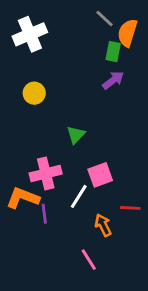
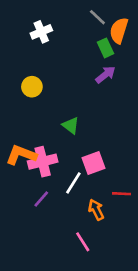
white cross: (30, 34) -> (41, 32), moved, size x0.7
green rectangle: (113, 52) -> (105, 48), turned -36
green triangle: (76, 135) -> (71, 125), turned -36
orange L-shape: (23, 198) -> (21, 155), moved
purple line: (44, 214) -> (41, 199), turned 48

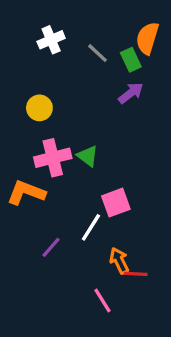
gray line: (97, 17) -> (98, 53), moved
pink cross: (43, 162) -> (53, 158), moved
red line: (122, 194) -> (136, 274), moved

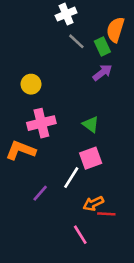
white cross: (51, 40) -> (66, 14), moved
green triangle: (88, 156) -> (91, 124), moved
orange arrow: (119, 261) -> (93, 204), turned -90

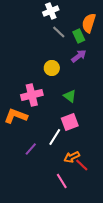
yellow circle: (31, 84) -> (52, 68), moved
red line: (106, 214) -> (82, 165), turned 40

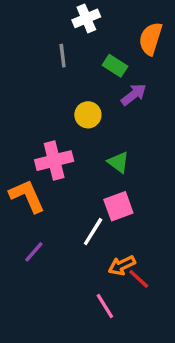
gray line: (59, 32) -> (63, 56), moved, turned 40
green rectangle: (79, 36) -> (115, 66), moved, turned -32
orange L-shape: (16, 116) -> (27, 196), turned 45
purple line: (31, 149) -> (34, 252), moved

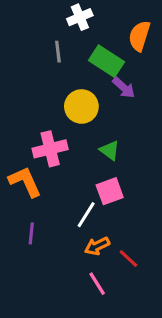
green rectangle: (115, 66) -> (107, 61), size x1.5
purple arrow: (134, 95) -> (124, 88), turned 80
yellow circle: (88, 115) -> (81, 106), size x1.4
purple line: (34, 252) -> (31, 233), turned -35
orange arrow: (122, 265) -> (97, 246), moved

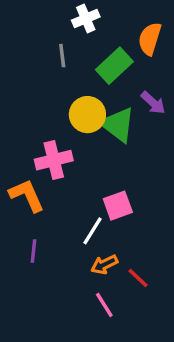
green rectangle: (107, 61) -> (114, 66), turned -76
purple arrow: (124, 88) -> (153, 103), moved
green triangle: (110, 150) -> (118, 125), moved, size x1.6

